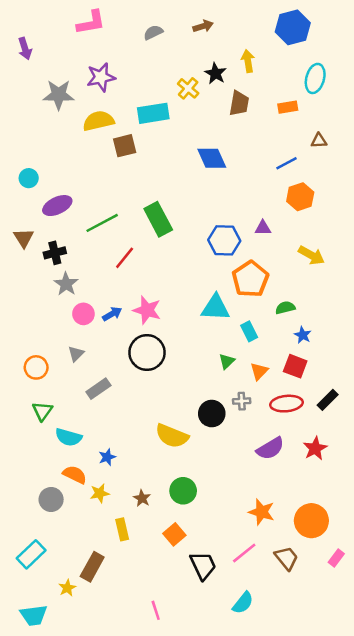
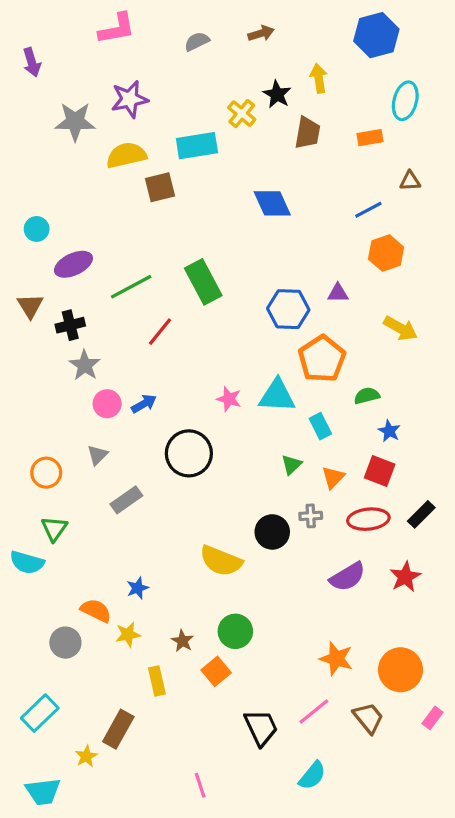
pink star: (147, 310) -> (229, 399), moved, size x0.7
cyan semicircle: (69, 437) -> (27, 562), moved
orange square: (174, 534) -> (216, 671), moved

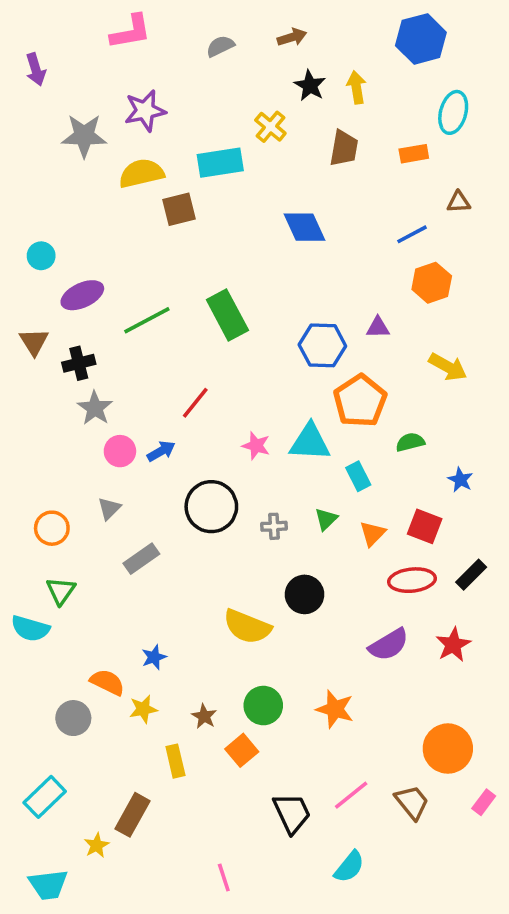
black star: (277, 94) -> (310, 86), moved
red line: (160, 332) -> (195, 403), moved
blue star: (389, 431) -> (460, 480), moved
gray cross: (311, 516) -> (274, 526), moved
orange star: (336, 659) -> (335, 709), moved

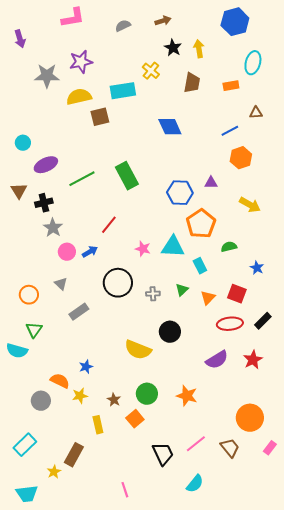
gray triangle: (109, 508) -> (61, 284), turned -32

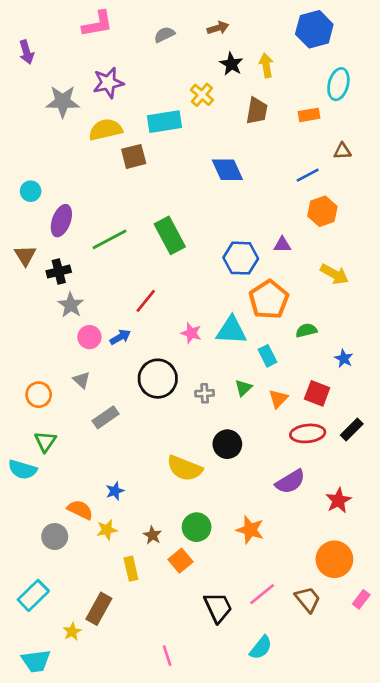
purple ellipse: (46, 165) -> (61, 221), turned -45
red star: (253, 360) -> (338, 500), moved

